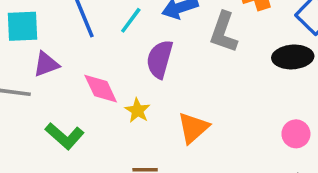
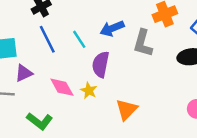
cyan line: (131, 20) -> (79, 39), turned -66
yellow star: (137, 110) -> (89, 91), moved

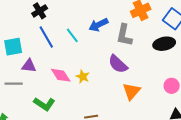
purple semicircle: (101, 64) -> (118, 64), moved, turned -55
purple triangle: (24, 73) -> (29, 66), turned 35
orange triangle: (127, 109) -> (131, 91), moved

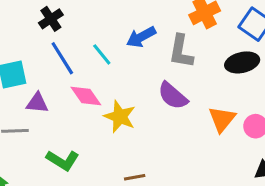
pink diamond: (61, 75) -> (86, 96), moved
yellow star: (83, 77) -> (120, 117), size x1.5
orange triangle: (131, 91) -> (222, 119), moved

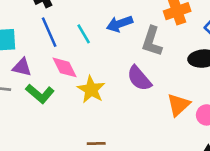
green L-shape: (63, 160) -> (40, 94), moved

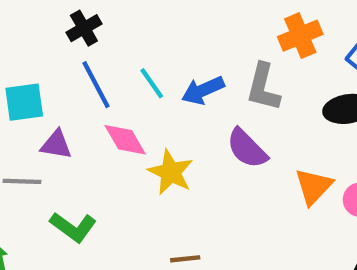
blue arrow: (120, 24) -> (203, 90), moved
green L-shape: (40, 94) -> (73, 227), moved

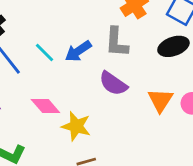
pink diamond: (125, 140) -> (45, 106), moved
yellow star: (171, 172) -> (76, 126), moved

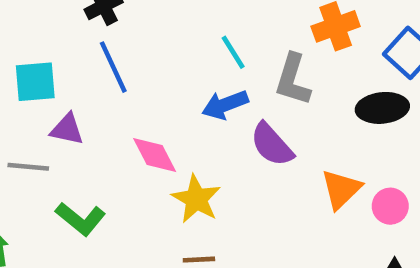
blue arrow: (78, 51) -> (225, 105), moved
cyan line: (44, 53) -> (233, 52), moved

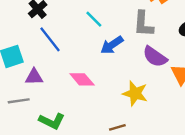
cyan line: (233, 52) -> (94, 19), moved
purple semicircle: (272, 145) -> (155, 57), moved
yellow star: (196, 199) -> (135, 93), moved

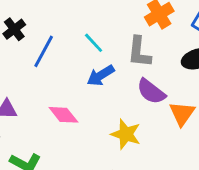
cyan line: (94, 19) -> (94, 43), moved
blue line: (50, 39) -> (44, 51), moved, turned 64

